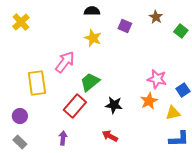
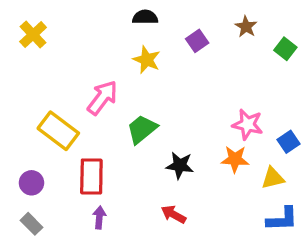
purple square: (125, 26) -> (197, 41), turned 32
yellow rectangle: (37, 83) -> (58, 131), turned -45
orange star: (149, 101) -> (235, 159), turned 30
red rectangle: (75, 106) -> (91, 176), moved, turned -40

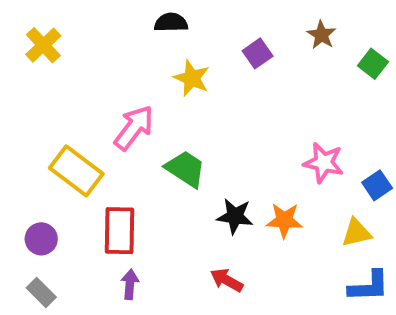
black semicircle: (145, 17) -> (171, 23), moved
green trapezoid: (142, 129) -> (185, 169), turned 72
orange star: (235, 159) -> (284, 220), moved

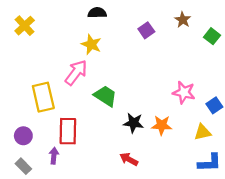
yellow star: (192, 78) -> (91, 44), moved
yellow rectangle: (76, 171) -> (43, 97), turned 40
purple arrow: (130, 284) -> (54, 156), moved

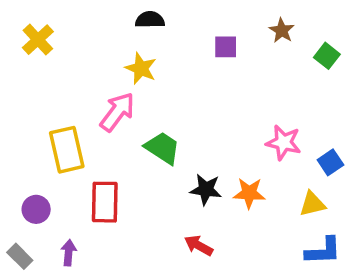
purple square: (146, 30) -> (226, 47), turned 35
purple arrow: (54, 156) -> (69, 253), moved
gray rectangle: (23, 166) -> (20, 256), moved

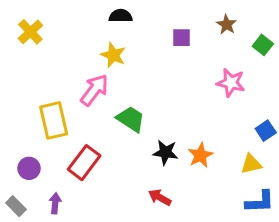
pink star: (284, 143) -> (231, 83), moved
orange star: (249, 193) -> (200, 155), turned -30
red rectangle: (105, 202) -> (84, 163), turned 36

